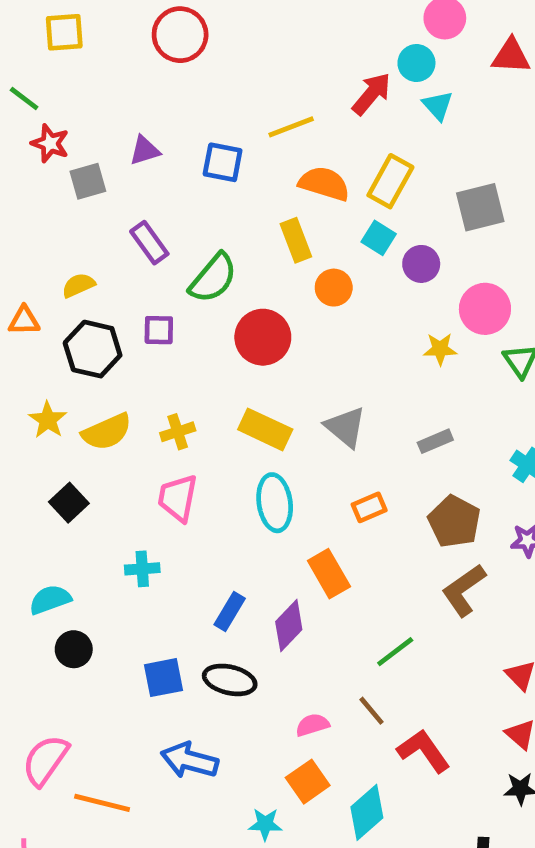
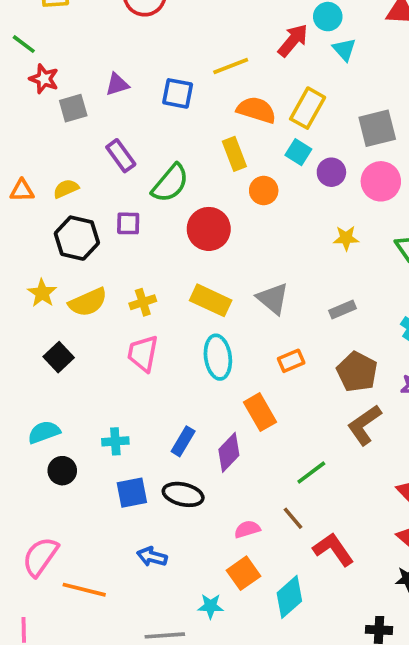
pink circle: (485, 309) -> (381, 181), moved
orange triangle: (24, 321) -> (22, 191), moved
cyan cross: (142, 569) -> (115, 441), moved
blue arrow: (190, 760) -> (152, 557), size x0.7

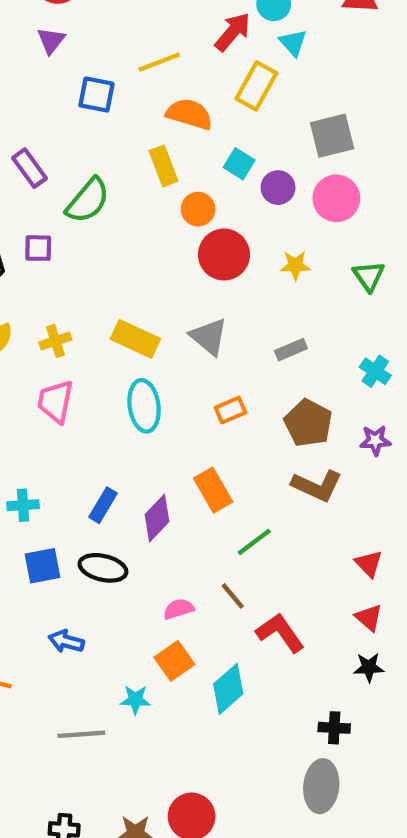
purple triangle: (117, 84) -> (51, 41), moved, turned -35
yellow rectangle: (308, 108) -> (256, 86), moved
red circle: (209, 229) -> (224, 255), moved
orange rectangle: (260, 412) -> (213, 490), moved
brown L-shape: (364, 425) -> (317, 486), turned -120

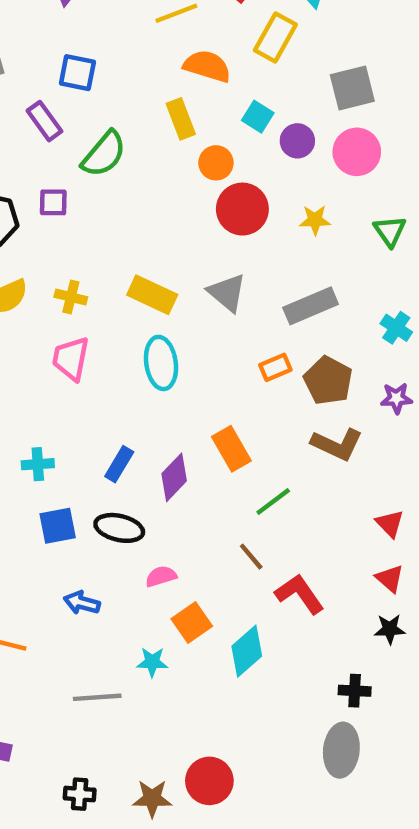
blue square: (96, 95) -> (77, 73), moved
yellow cross: (55, 341) -> (71, 297), turned 32
gray rectangle: (291, 350) -> (311, 306), size x1.6
orange rectangle: (230, 410) -> (275, 367), moved
pink semicircle: (179, 609) -> (161, 576), moved

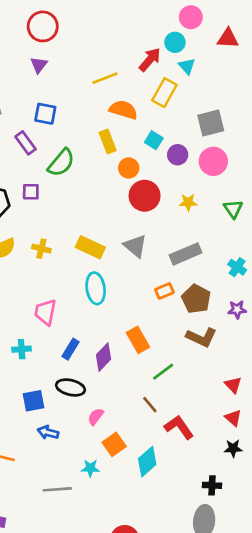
pink trapezoid: (71, 359) -> (45, 312), moved
blue square: (58, 526) -> (33, 401), moved
pink semicircle: (161, 576) -> (96, 417), turned -36

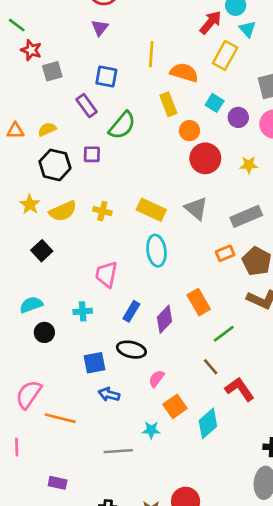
yellow line: (105, 78) -> (151, 54), moved, turned -65

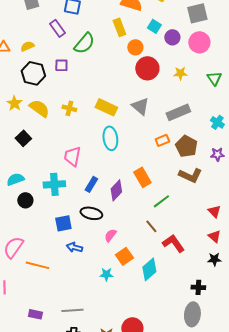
yellow semicircle: (63, 211) -> (39, 108), turned -120
cyan cross: (83, 311) -> (54, 184), size x1.5
gray line: (118, 451) -> (72, 310), moved

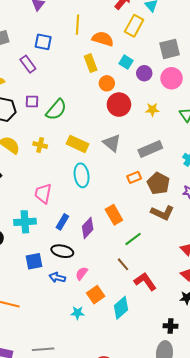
green semicircle: (84, 43) -> (56, 110), moved
blue arrow: (74, 247) -> (57, 277), moved

